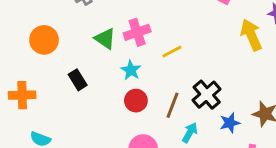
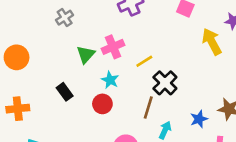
green triangle: (105, 39) -> (86, 54), turned 42
orange circle: (44, 40) -> (17, 57), moved
black cross: (207, 95) -> (165, 83), moved
red circle: (136, 101) -> (102, 104), moved

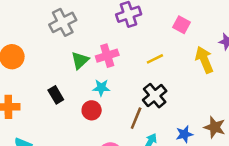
gray cross: (65, 18) -> (63, 22), size x1.5
yellow line: (144, 61) -> (155, 59), moved
cyan star: (110, 80) -> (101, 88), turned -30

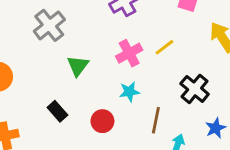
pink cross: (107, 56) -> (129, 53), moved
cyan star: (101, 88) -> (129, 92), moved
black cross: (155, 96) -> (195, 89), moved

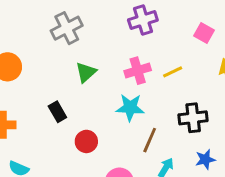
black cross: (195, 89) -> (193, 118), turned 32
cyan star: (129, 92) -> (130, 107), size x1.4
red circle: (102, 121) -> (86, 141), moved

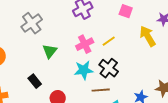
black cross: (193, 118) -> (109, 68), moved, turned -36
brown line: (150, 140) -> (101, 90), turned 72

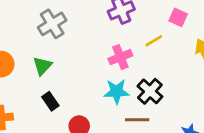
yellow line: (109, 41) -> (154, 41), moved
green triangle: (50, 51) -> (42, 66), moved

